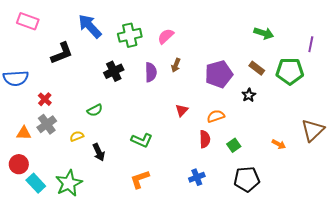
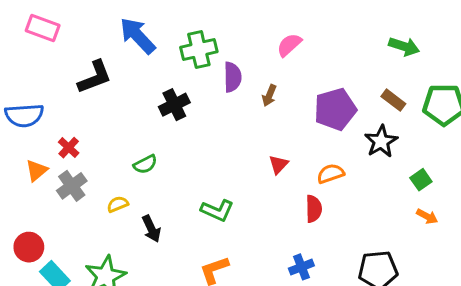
pink semicircle: (166, 36) -> (289, 45), moved
purple semicircle: (151, 72) -> (233, 77), moved
black star: (249, 95) -> (381, 141), size x1.5
orange triangle: (24, 133) -> (36, 170), moved, turned -42
green square: (234, 145) -> (421, 180), moved

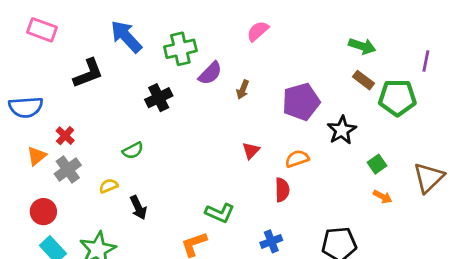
pink semicircle: (289, 45) -> (258, 31), moved
purple semicircle: (233, 77) -> (210, 73), turned 45
brown rectangle: (393, 100) -> (363, 80), moved
green L-shape: (217, 210) -> (220, 213), moved
red circle: (29, 247) -> (43, 212), moved

